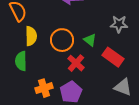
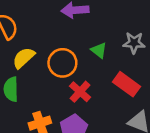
yellow semicircle: (31, 36) -> (24, 58), turned -132
green triangle: (90, 40) -> (99, 50), moved

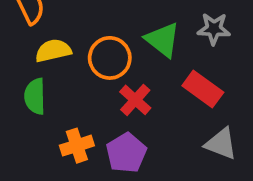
green triangle: (99, 50) -> (163, 40), size x1.5
yellow semicircle: (24, 58) -> (53, 51), turned 30

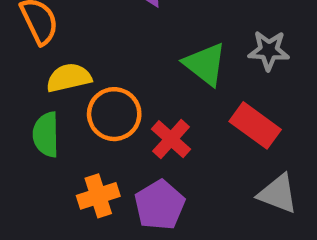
orange circle: (110, 58) -> (114, 114), moved

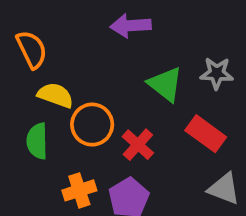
yellow semicircle: (69, 78) -> (55, 95), turned 33

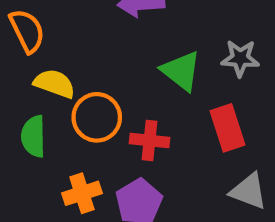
red rectangle: (206, 134) -> (228, 128), turned 36
red cross: (138, 145) -> (149, 141), turned -36

